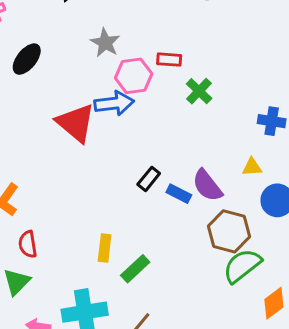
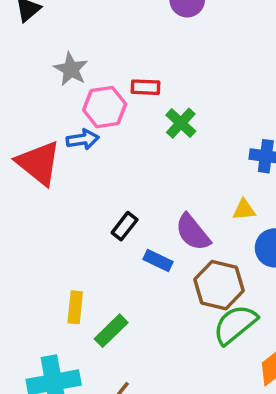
blue arrow: (114, 103) -> (83, 139), size x0.7
blue rectangle: (179, 194) -> (158, 260), moved

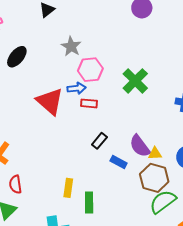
red rectangle: (145, 87) -> (89, 103), moved
green cross: (181, 123) -> (135, 81), size x1.4
yellow triangle: (244, 210) -> (155, 154), moved
green rectangle: (111, 331) -> (89, 203), turned -48

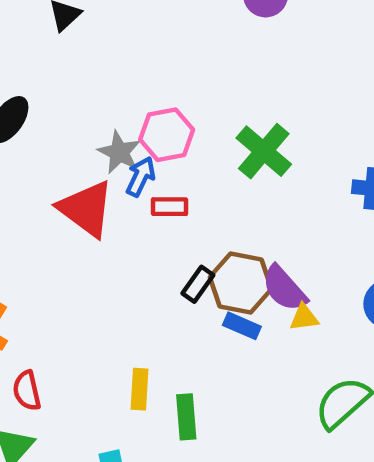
gray star: (71, 46) -> (119, 152), moved
blue arrow: (77, 88) -> (141, 177), turned -54
yellow triangle: (155, 154) -> (304, 317), moved
brown hexagon: (154, 178) -> (241, 283), moved

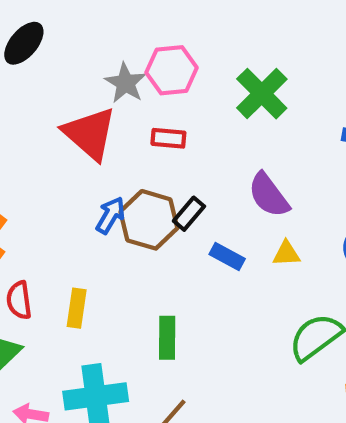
blue arrow: (141, 177) -> (110, 215), moved
brown hexagon: (241, 283) -> (149, 220), moved
purple semicircle: (284, 288) -> (269, 195), moved
yellow rectangle: (140, 389) -> (77, 308), moved

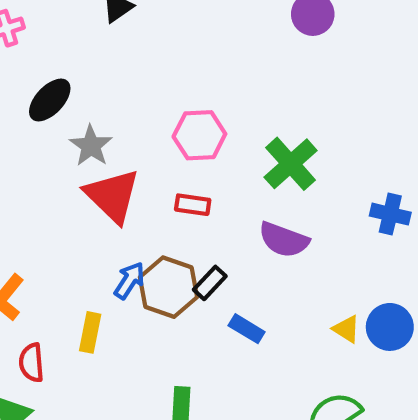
gray star: (125, 83) -> (91, 146), moved
purple semicircle: (269, 195) -> (284, 240), moved, turned -36
yellow triangle: (286, 254) -> (346, 329), moved, turned 32
yellow rectangle: (77, 308) -> (90, 332), moved

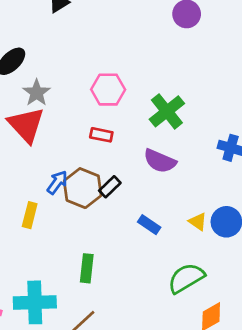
red triangle: (112, 196) -> (26, 125), moved
blue rectangle: (247, 329) -> (149, 225), moved

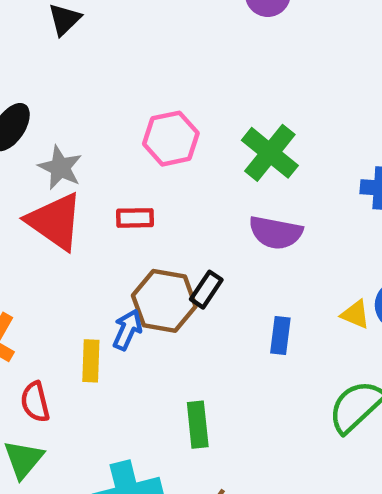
red rectangle: (101, 135) -> (135, 218), moved
blue arrow: (57, 182) -> (127, 330), moved
blue rectangle: (149, 225) -> (280, 335), turned 75

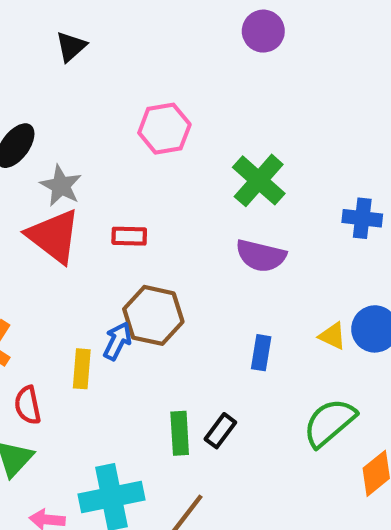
pink hexagon: (171, 139) -> (164, 129), moved
black rectangle: (206, 290) -> (220, 431), moved

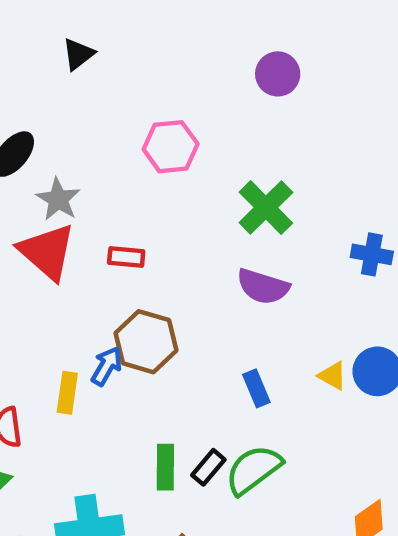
purple circle: (263, 31) -> (278, 74), moved
blue rectangle: (261, 353) -> (256, 388), turned -36
green semicircle: (329, 423) -> (253, 470), moved

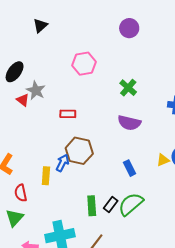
green cross: (266, 208) -> (128, 88), size x0.7
red triangle: (47, 252) -> (23, 100), moved, size x0.5
yellow triangle: (332, 376) -> (163, 160), turned -48

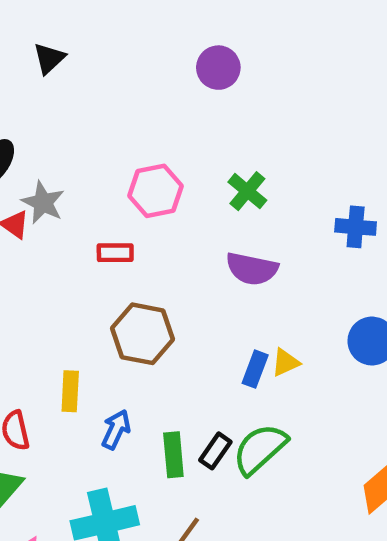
purple circle: (129, 28) -> (218, 68), moved
pink hexagon: (84, 64) -> (156, 191), moved
yellow triangle: (163, 160) -> (285, 362), moved
blue arrow: (62, 163) -> (116, 429), moved
blue rectangle: (130, 168) -> (255, 369), turned 49

